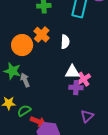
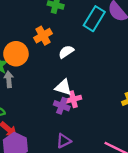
white semicircle: (65, 42) -> (66, 52), turned -144
orange circle: (22, 45) -> (16, 54), moved

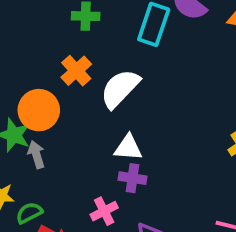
white semicircle: (66, 52) -> (120, 89), size x1.6
pink cross: (73, 99) -> (104, 211), moved

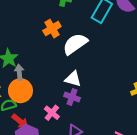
orange circle: (39, 110) -> (20, 91), moved
pink cross: (104, 211) -> (52, 113), turned -35

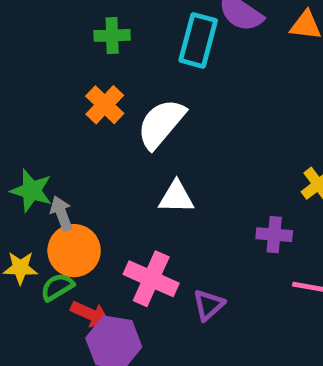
purple cross: (72, 97) -> (274, 235), moved
pink cross: (52, 113) -> (151, 279), size x1.5

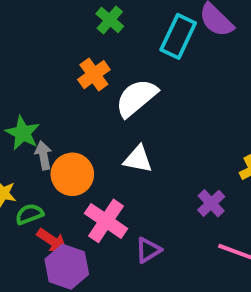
green cross: (112, 35) -> (110, 20), turned 32
purple cross: (274, 235) -> (211, 203), turned 32
orange circle: (74, 251) -> (72, 174), moved

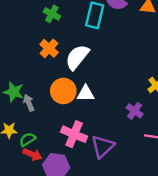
orange circle: (72, 174) -> (63, 91), moved
red arrow: (52, 241) -> (32, 154), moved
purple triangle: (148, 250) -> (103, 146), size x1.5

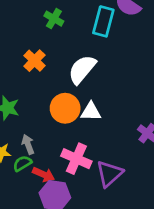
orange cross: (49, 48) -> (35, 61), moved
gray arrow: (29, 103) -> (28, 144), moved
red arrow: (32, 154) -> (43, 174), moved

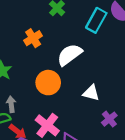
white triangle: (91, 112) -> (91, 93), moved

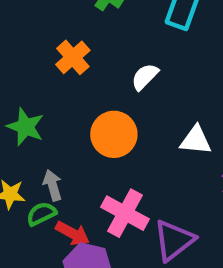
white semicircle: (70, 55) -> (145, 77), size x0.6

